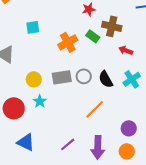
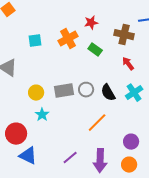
brown cross: (112, 26) -> (124, 35), moved
orange cross: (68, 42) -> (68, 39), moved
red arrow: (126, 50) -> (128, 64), turned 32
red circle: (14, 108) -> (16, 134), moved

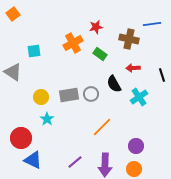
cyan square: (35, 41) -> (34, 51), moved
red arrow: (128, 64) -> (133, 68), turned -56
black semicircle: (108, 93) -> (114, 84), moved

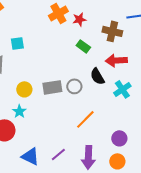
orange cross: (73, 43) -> (58, 13), moved
red arrow: (133, 68) -> (116, 60), size x1.5
cyan star: (47, 119) -> (19, 111), moved
blue triangle: (33, 160) -> (30, 156), moved

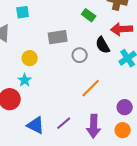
gray rectangle: (52, 87) -> (58, 37), moved

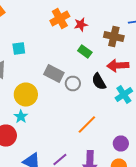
gray rectangle: (58, 37) -> (54, 74), turned 36
gray circle: (80, 55) -> (73, 84), moved
yellow circle: (30, 58) -> (26, 94), size x1.5

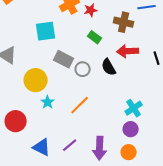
cyan square: (19, 48) -> (46, 31), moved, size x1.5
cyan cross: (124, 94) -> (134, 108), moved
cyan star: (21, 116) -> (48, 102), moved
orange line: (87, 124) -> (80, 105), moved

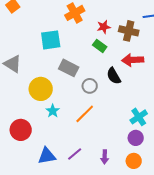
red star: (91, 10) -> (104, 27), moved
gray circle: (83, 69) -> (90, 86), moved
blue triangle: (42, 147) -> (47, 156), turned -36
purple arrow: (100, 148) -> (105, 157), size x0.6

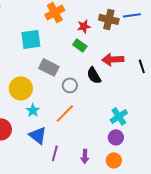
brown cross: (129, 31) -> (109, 19), moved
purple line: (75, 154) -> (55, 153), turned -35
blue triangle: (47, 156) -> (38, 135), moved, turned 48

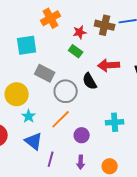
gray circle: (70, 85) -> (66, 91), size x1.5
cyan cross: (119, 116) -> (115, 122), turned 30
purple circle: (116, 137) -> (82, 135), moved

